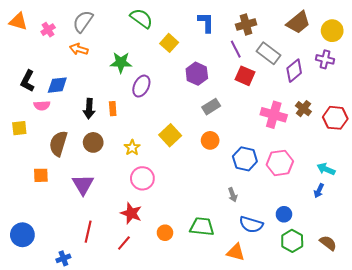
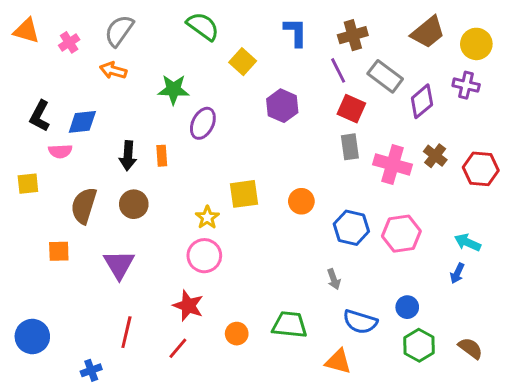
gray rectangle: (211, 107) -> (350, 147), moved, turned -66
yellow square: (170, 135) -> (244, 194), turned 35
yellow star: (132, 148) -> (207, 217), moved

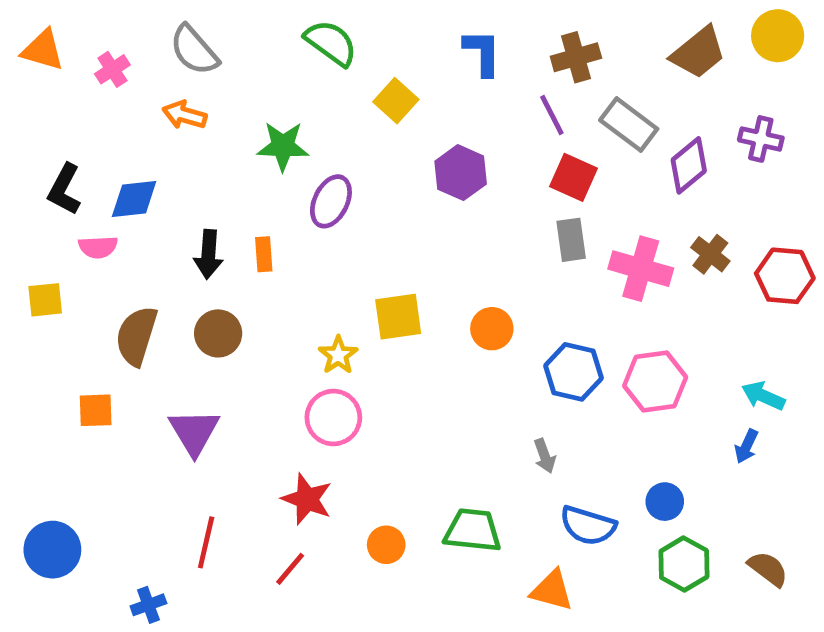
gray semicircle: (119, 31) -> (194, 50), turned -76
yellow circle: (476, 44) -> (778, 36), moved

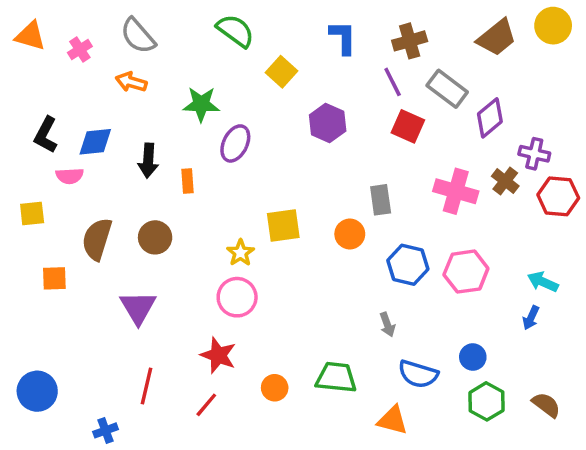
purple cross: (761, 139) -> (534, 154), moved
gray rectangle: (571, 240) -> (381, 200), moved
black arrow: (208, 254) -> (148, 161), moved
orange square: (96, 410) -> (54, 278), moved

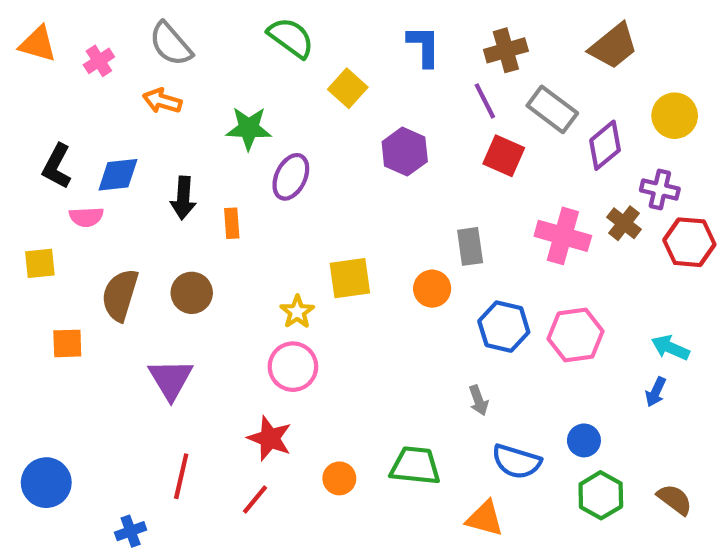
yellow circle: (553, 26) -> (675, 116), moved

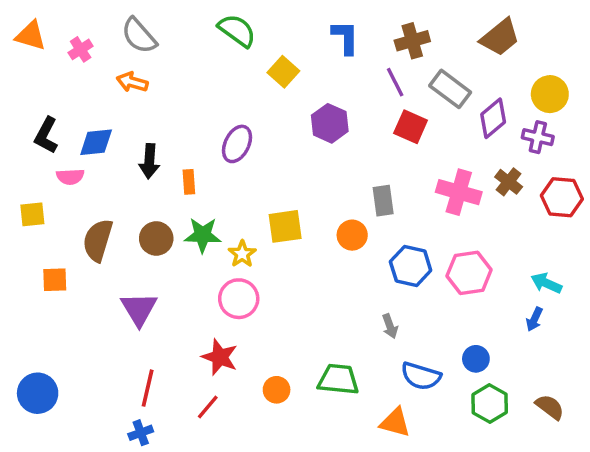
green star: (249, 128) -> (203, 235), moved
purple cross: (660, 190) -> (538, 137), moved
blue cross: (131, 531) -> (141, 433), moved

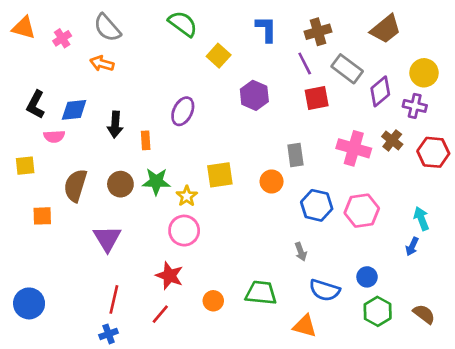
red square: (411, 127) -> (317, 98), turned -35
cyan arrow: (546, 283) -> (421, 219), turned 45

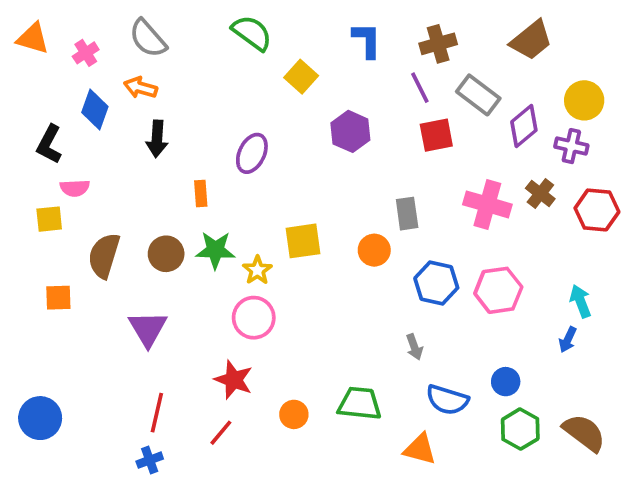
blue diamond: (74, 110) -> (95, 110), moved, turned -64
black arrow: (115, 124) -> (157, 139), moved
yellow square: (25, 166) -> (49, 219), moved
brown semicircle: (424, 314) -> (584, 433), size x1.4

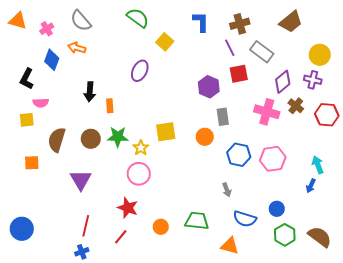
purple diamond: (524, 126) -> (283, 82), moved
purple hexagon: (350, 131) -> (209, 87), moved
black arrow: (157, 139) -> (90, 92), moved
purple ellipse: (252, 153) -> (140, 71), moved

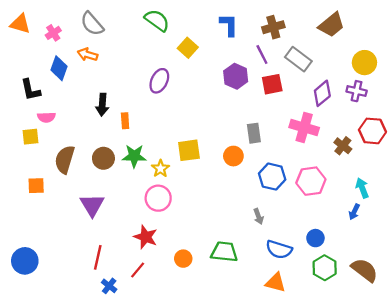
black L-shape: (27, 79) -> (30, 90), turned -40
purple hexagon: (209, 87) -> (236, 76), moved
brown cross: (296, 106) -> (343, 146), moved
orange triangle: (230, 246) -> (276, 283), moved
blue cross: (82, 252) -> (109, 286), moved, turned -32

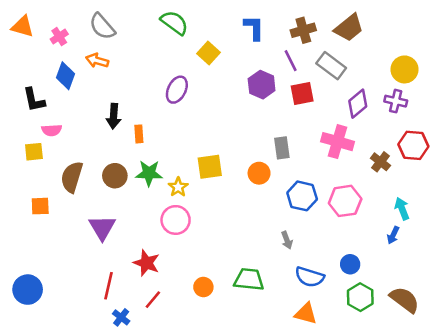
brown trapezoid: (331, 25) -> (349, 28), moved
red star: (146, 237) -> (146, 263), moved

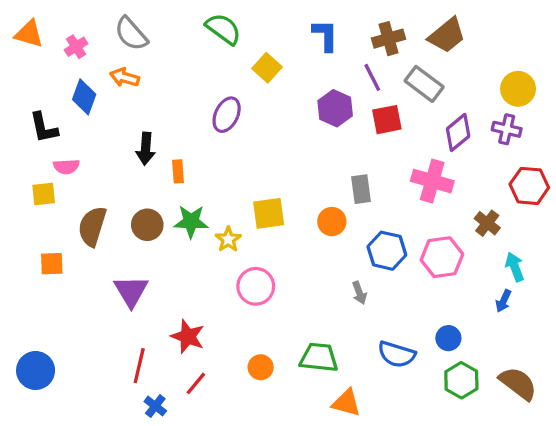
brown cross: (380, 162) -> (487, 223), moved
pink circle: (176, 220) -> (256, 286), moved
gray arrow: (287, 240) -> (359, 293), moved
orange triangle: (306, 314) -> (346, 403), moved

